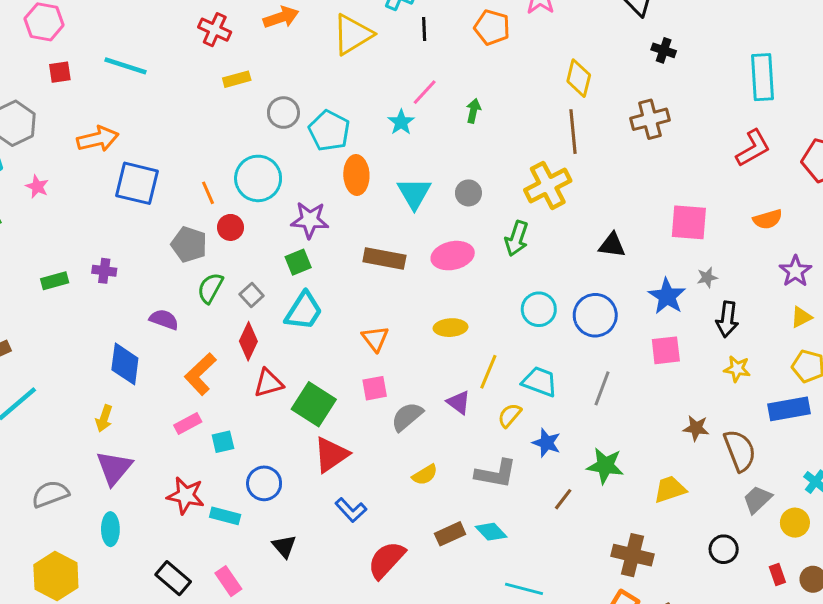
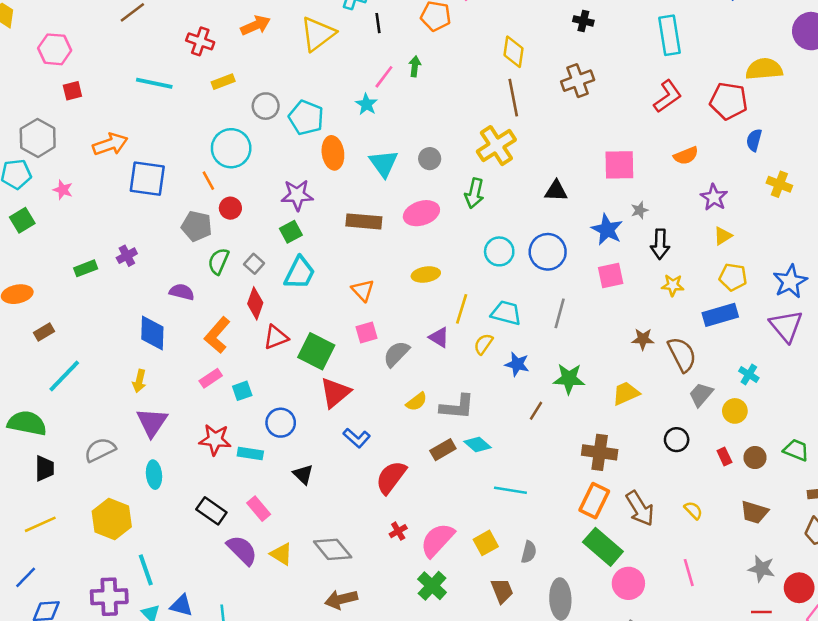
cyan line: (126, 66) -> (154, 83), moved
green arrow: (473, 111) -> (415, 66), moved
cyan circle: (258, 178) -> (231, 148), moved
purple cross: (104, 271) -> (127, 256), turned -30
gray L-shape: (496, 474) -> (457, 407), moved

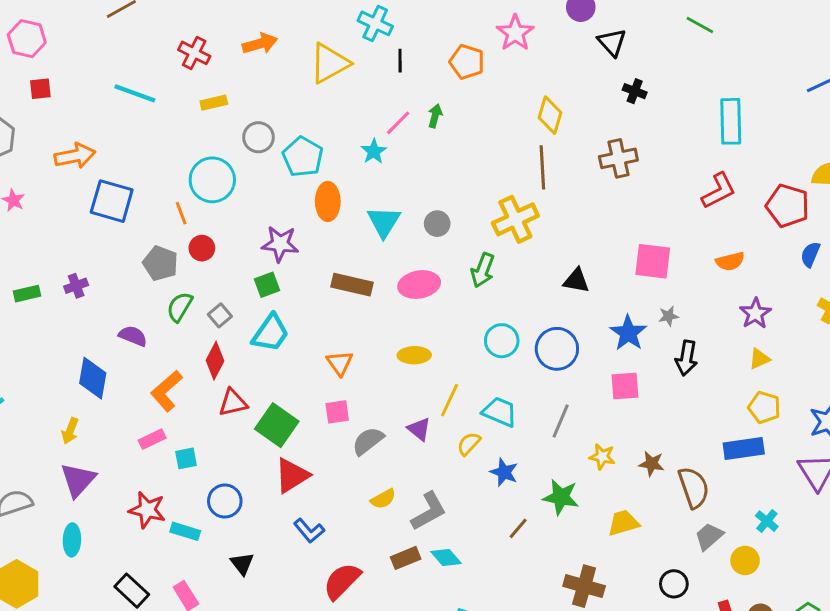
yellow star: (673, 285) -> (602, 457), moved
gray L-shape: (457, 407) -> (429, 511), turned -42

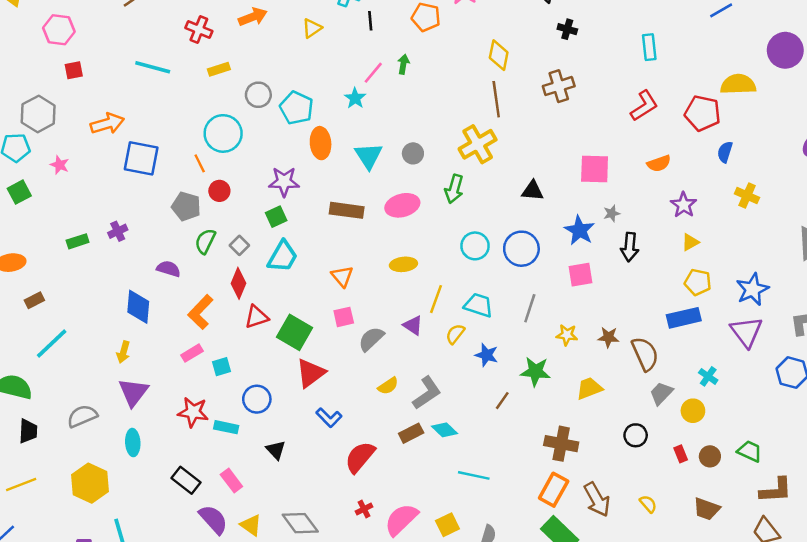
yellow triangle: (330, 63) -> (312, 28), size x0.6
cyan rectangle: (731, 121) -> (649, 47), size x0.7

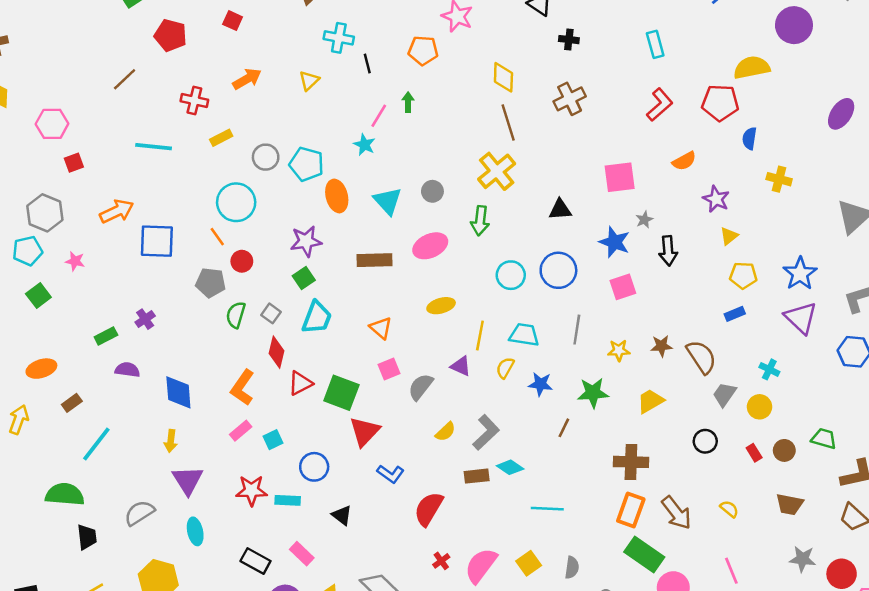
purple semicircle: (169, 269) -> (127, 370), moved
blue rectangle: (684, 318) -> (735, 314), size x0.6
brown rectangle: (411, 433) -> (477, 476), turned 30

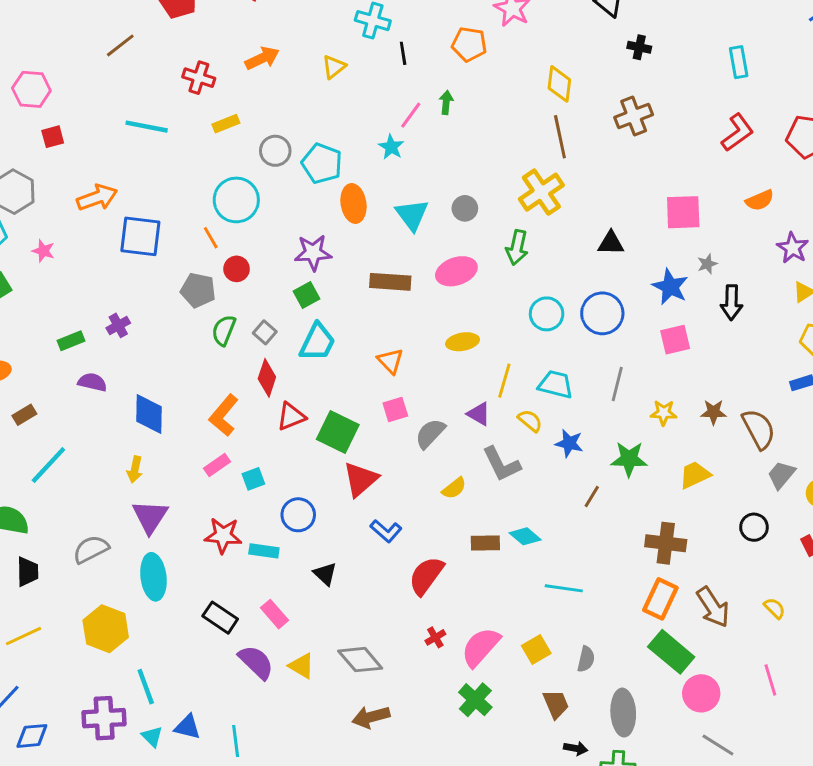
yellow semicircle: (505, 368) -> (530, 421), turned 95
gray L-shape: (486, 432) -> (501, 464), moved, turned 102
cyan ellipse: (195, 531) -> (153, 577), size x1.4

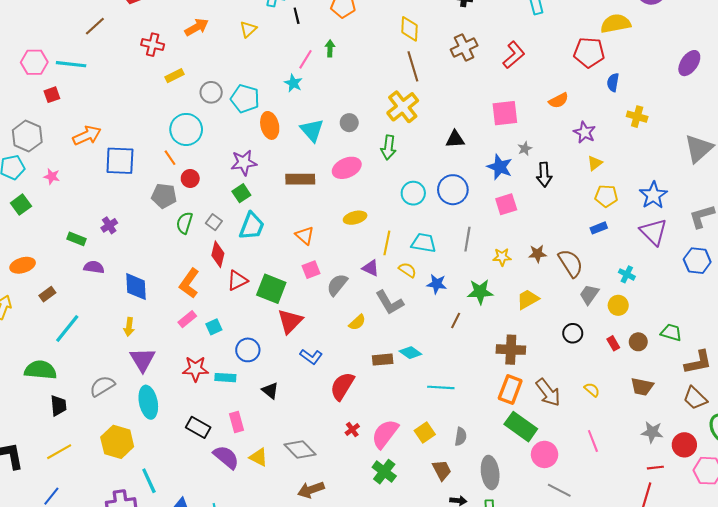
cyan line: (147, 127) -> (71, 64), moved
red L-shape: (737, 132) -> (514, 55), moved
green rectangle: (71, 341) -> (76, 239), turned 48
pink rectangle: (275, 614) -> (237, 422), turned 30

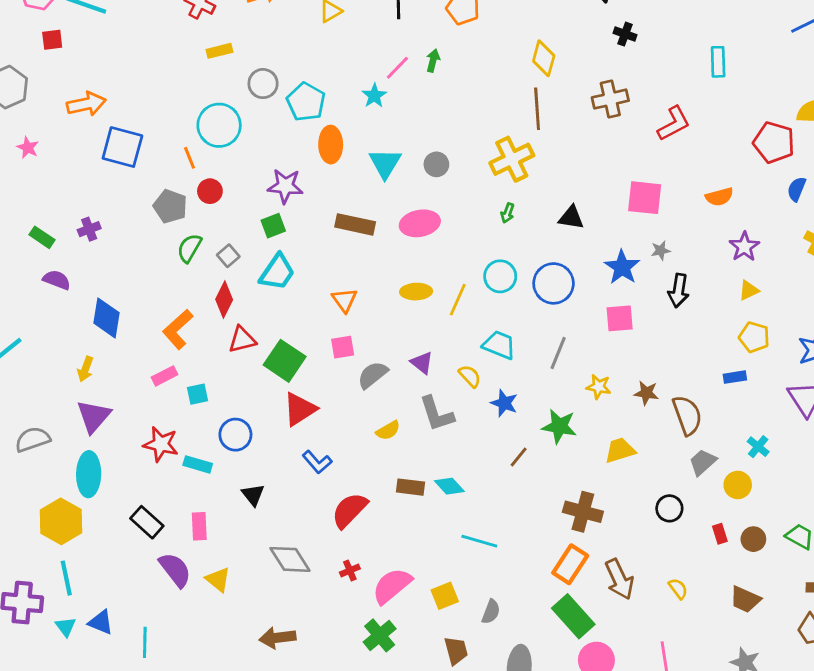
green arrow: (388, 147) -> (507, 213), moved, size x0.6
yellow line: (387, 243) -> (458, 300), moved
yellow hexagon: (117, 442) -> (61, 521), moved
gray diamond: (300, 449) -> (290, 559), moved

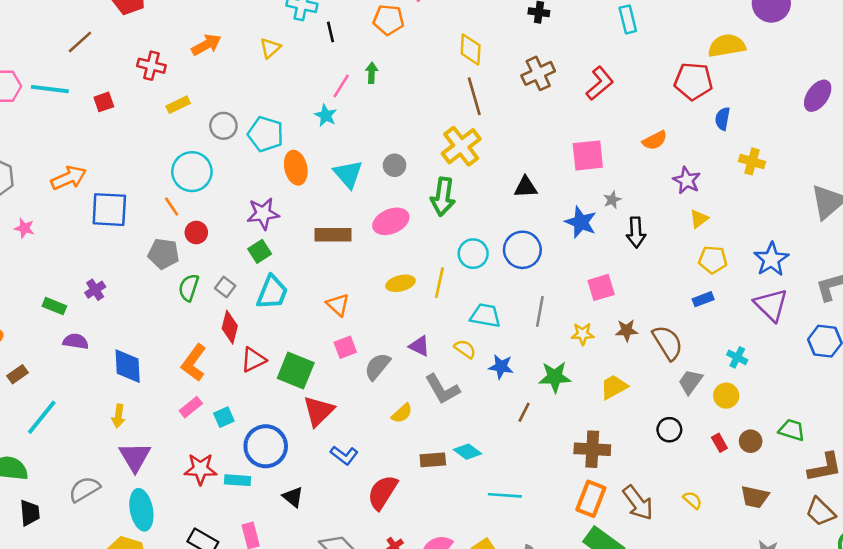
red square: (52, 40) -> (104, 102), moved
green arrow: (507, 213) -> (443, 197), moved, size x2.0
pink square: (620, 318) -> (601, 287), moved
blue circle: (235, 435) -> (266, 446), size x1.4

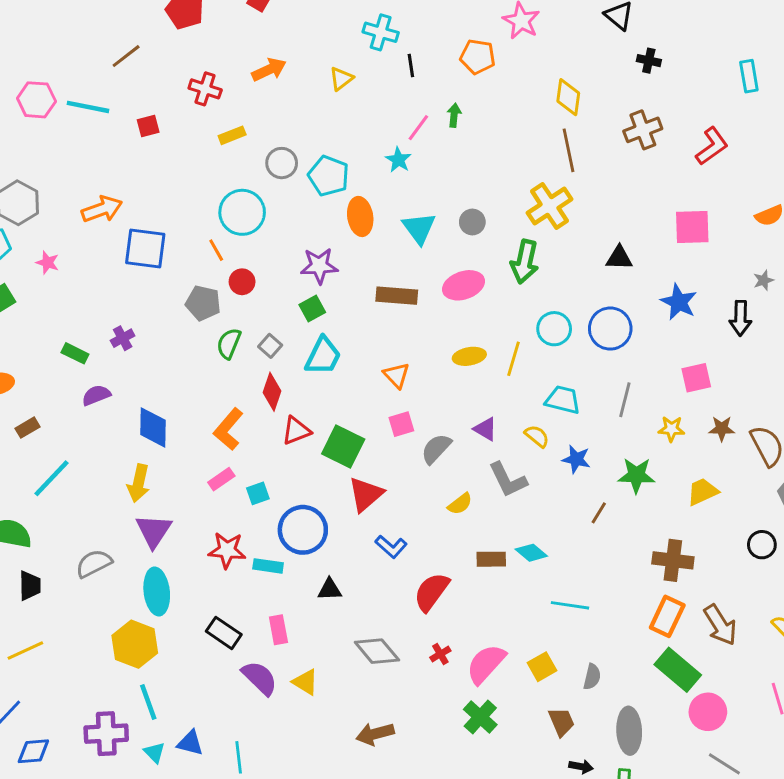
gray star: (612, 200) -> (763, 280), moved
purple semicircle: (76, 341) -> (96, 395), turned -35
yellow arrow: (118, 416) -> (138, 483), size x1.4
black triangle: (293, 497) -> (330, 589), turned -45

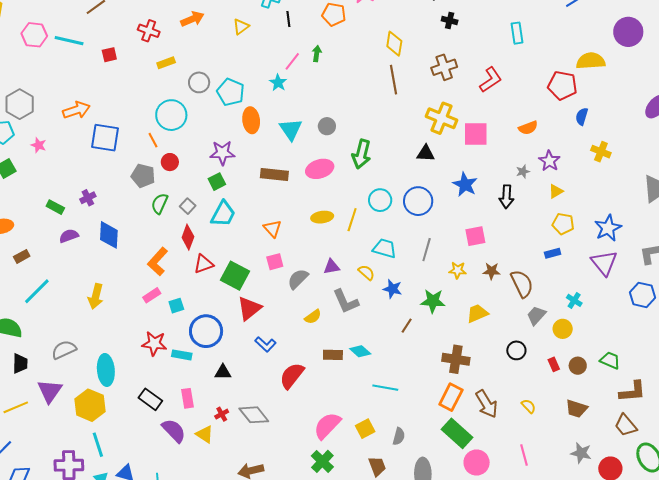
yellow cross: (549, 206) -> (441, 118), moved, turned -36
blue diamond: (153, 427) -> (109, 235), moved
purple triangle: (485, 429) -> (332, 267), turned -42
purple triangle: (154, 531) -> (50, 391), moved
red cross: (440, 654) -> (222, 414), moved

